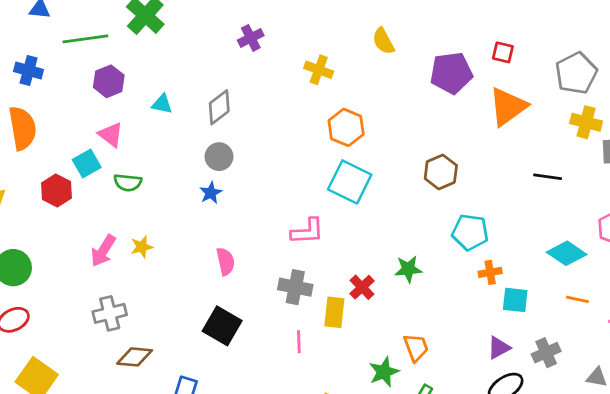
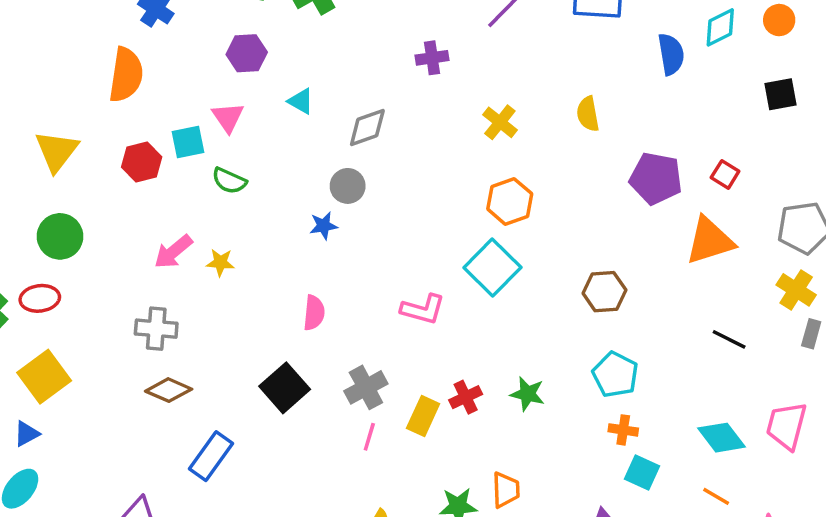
gray cross: (295, 287) -> (366, 387), moved, turned 32

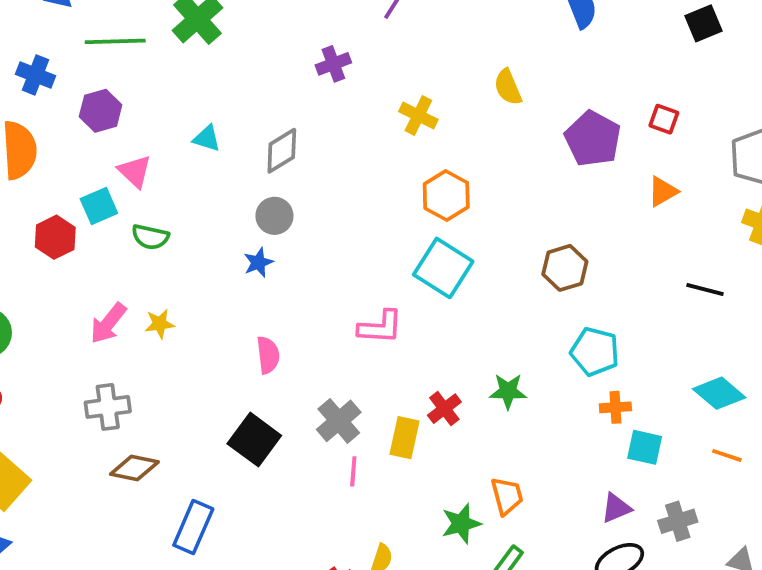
purple hexagon: (247, 53) -> (101, 111), moved
purple pentagon: (656, 178) -> (593, 139), turned 30
orange triangle: (710, 241) -> (663, 191), size x0.6

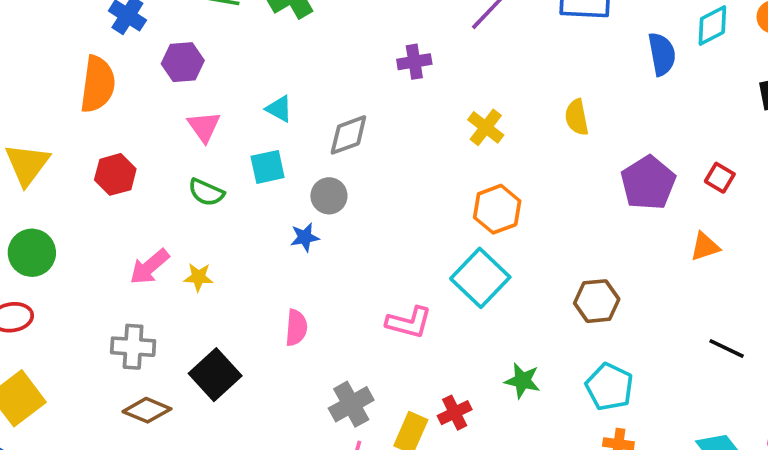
cyan square: (99, 206) -> (268, 167), moved
green star: (508, 391) -> (522, 381), moved
black square: (254, 440) -> (215, 375), moved

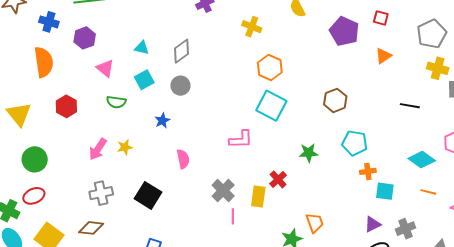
blue star: (305, 237) -> (162, 121), moved
brown diamond: (147, 410) -> (91, 228), moved

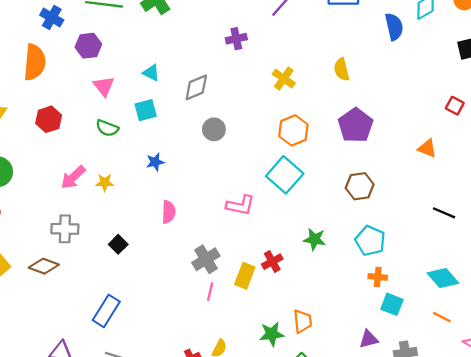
red square: (381, 18) -> (455, 106), moved
purple pentagon: (344, 31) -> (356, 125), moved
orange triangle: (383, 56) -> (427, 148), turned 42
gray circle: (180, 86) -> (214, 129), moved
black square: (148, 195) -> (118, 244), size x0.6

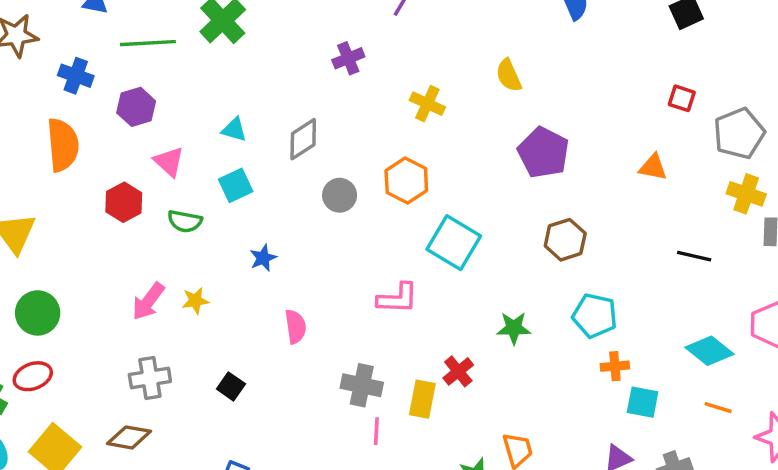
red hexagon: (49, 119) -> (124, 202), moved
orange hexagon: (293, 130) -> (406, 181), moved
gray cross: (206, 259) -> (362, 385), turned -36

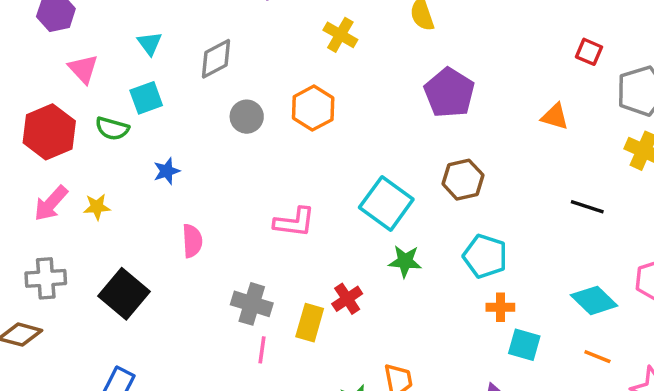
cyan triangle: (234, 130) -> (150, 43), turned 32
red hexagon: (124, 202) -> (49, 132), moved, size x1.4
green semicircle: (185, 221) -> (112, 128), moved
cyan square: (454, 243) -> (386, 203), moved
black square: (231, 386) -> (124, 294), size x1.8

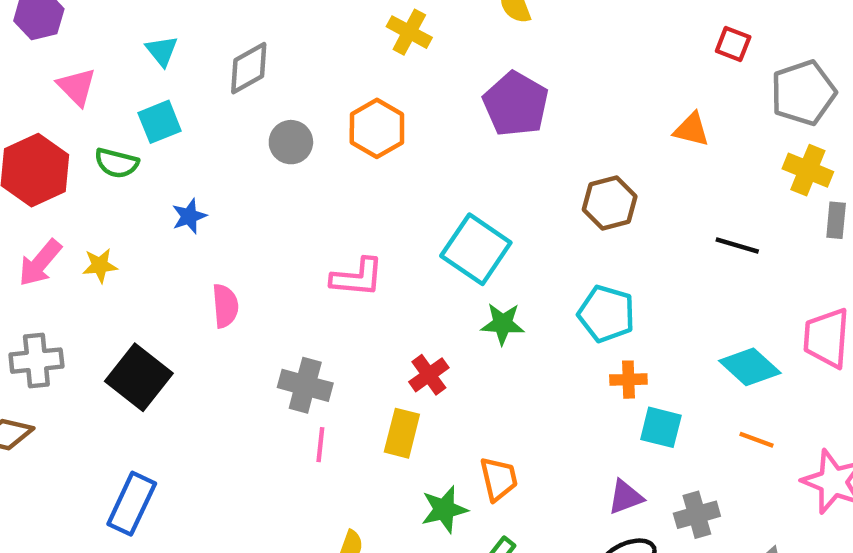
purple pentagon: (449, 93) -> (516, 104), moved
brown hexagon: (463, 180) -> (610, 203), moved
yellow rectangle: (310, 323) -> (402, 433), moved

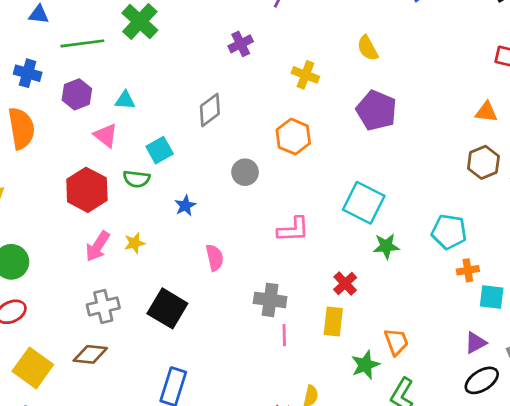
cyan triangle: (162, 51) -> (125, 100), moved, turned -40
gray circle: (291, 142) -> (245, 172), moved
brown hexagon: (610, 203) -> (483, 162), moved

